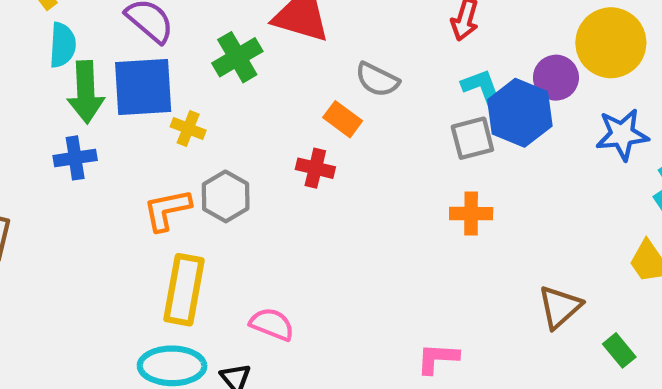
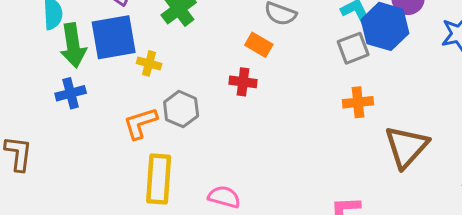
brown triangle: (560, 307) -> (406, 147), moved, size x1.4

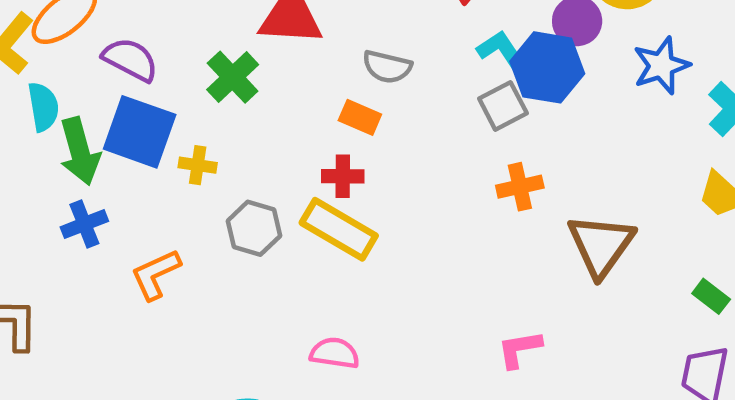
blue square: (114, 37) -> (140, 132), turned 36
orange L-shape: (140, 123) -> (156, 274), moved
yellow rectangle: (159, 179) -> (339, 229), moved, turned -57

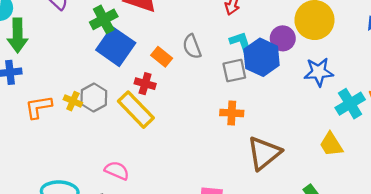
gray semicircle: (387, 67) -> (192, 47), moved, turned 40
blue square: (140, 132) -> (116, 46), moved
yellow cross: (198, 165) -> (73, 101), moved

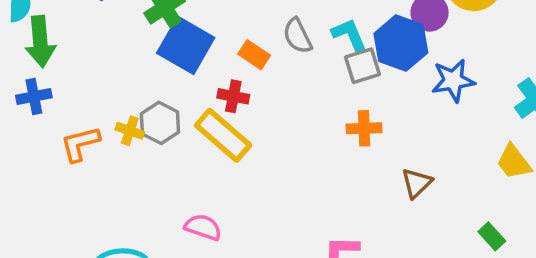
cyan L-shape: (241, 43) -> (350, 35), moved
blue star: (319, 72) -> (453, 80), moved
brown triangle: (264, 153) -> (417, 183), size x0.6

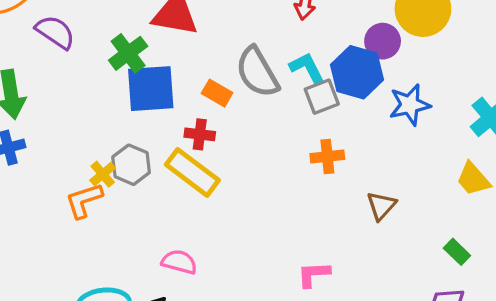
gray semicircle: (297, 36) -> (257, 72), size x1.5
blue square: (186, 45) -> (151, 89), turned -30
yellow cross: (130, 131) -> (103, 174), turned 35
orange L-shape: (80, 144) -> (84, 200), moved

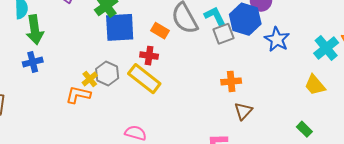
blue star: (410, 105) -> (277, 39), turned -30
orange cross: (327, 157) -> (231, 81), moved
orange L-shape: (84, 200) -> (78, 95), turned 30
brown triangle: (381, 206) -> (243, 111), moved

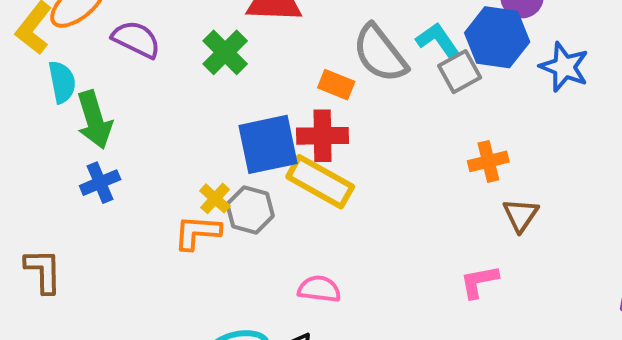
blue square: (120, 27) -> (268, 144), moved
red cross: (149, 56) -> (323, 136), size x1.4
gray hexagon: (107, 73) -> (250, 210), moved

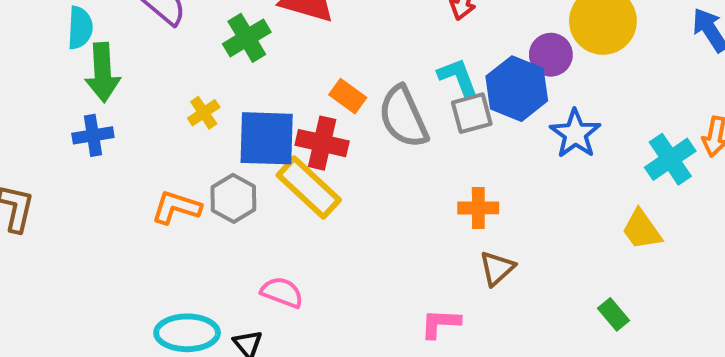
gray semicircle: (380, 53) -> (403, 117), moved
yellow cross: (215, 198) -> (204, 113), moved

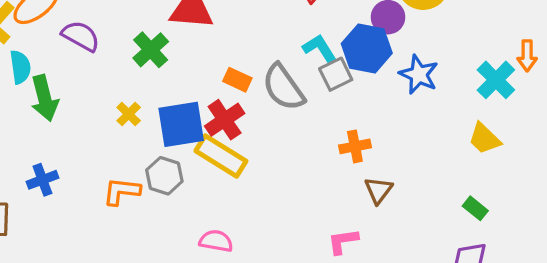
blue cross: (93, 135) -> (42, 180), moved
red cross: (322, 143) -> (225, 120), turned -36

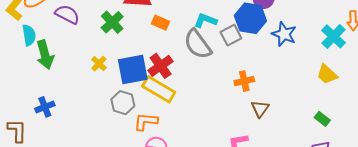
cyan L-shape: (320, 49) -> (205, 20), moved, turned -35
orange rectangle: (237, 80) -> (160, 23), moved
orange L-shape: (122, 191) -> (146, 122), moved

